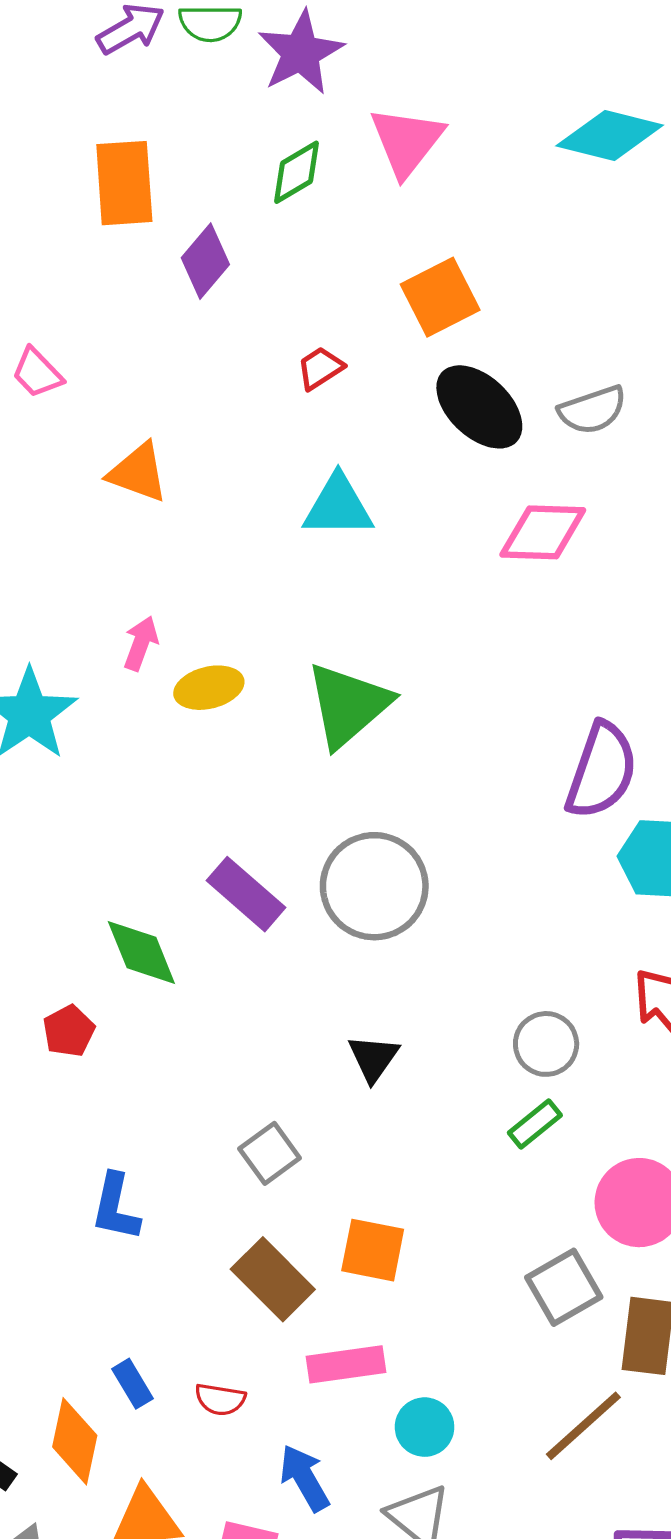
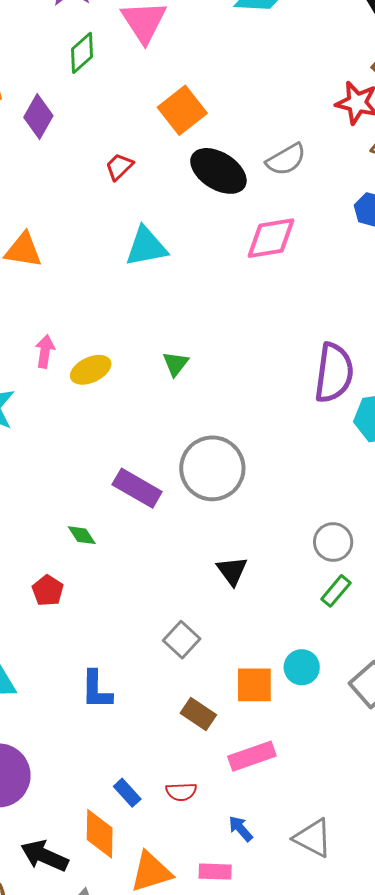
green triangle: (348, 705) -> (175, 364), size x0.5
green diamond: (141, 952) -> (82, 535), size x0.6
brown rectangle: (273, 1279) -> (198, 714), size x0.7
cyan circle: (425, 1427) -> (302, 667), moved
blue arrow: (304, 1478) -> (241, 829), size x0.7

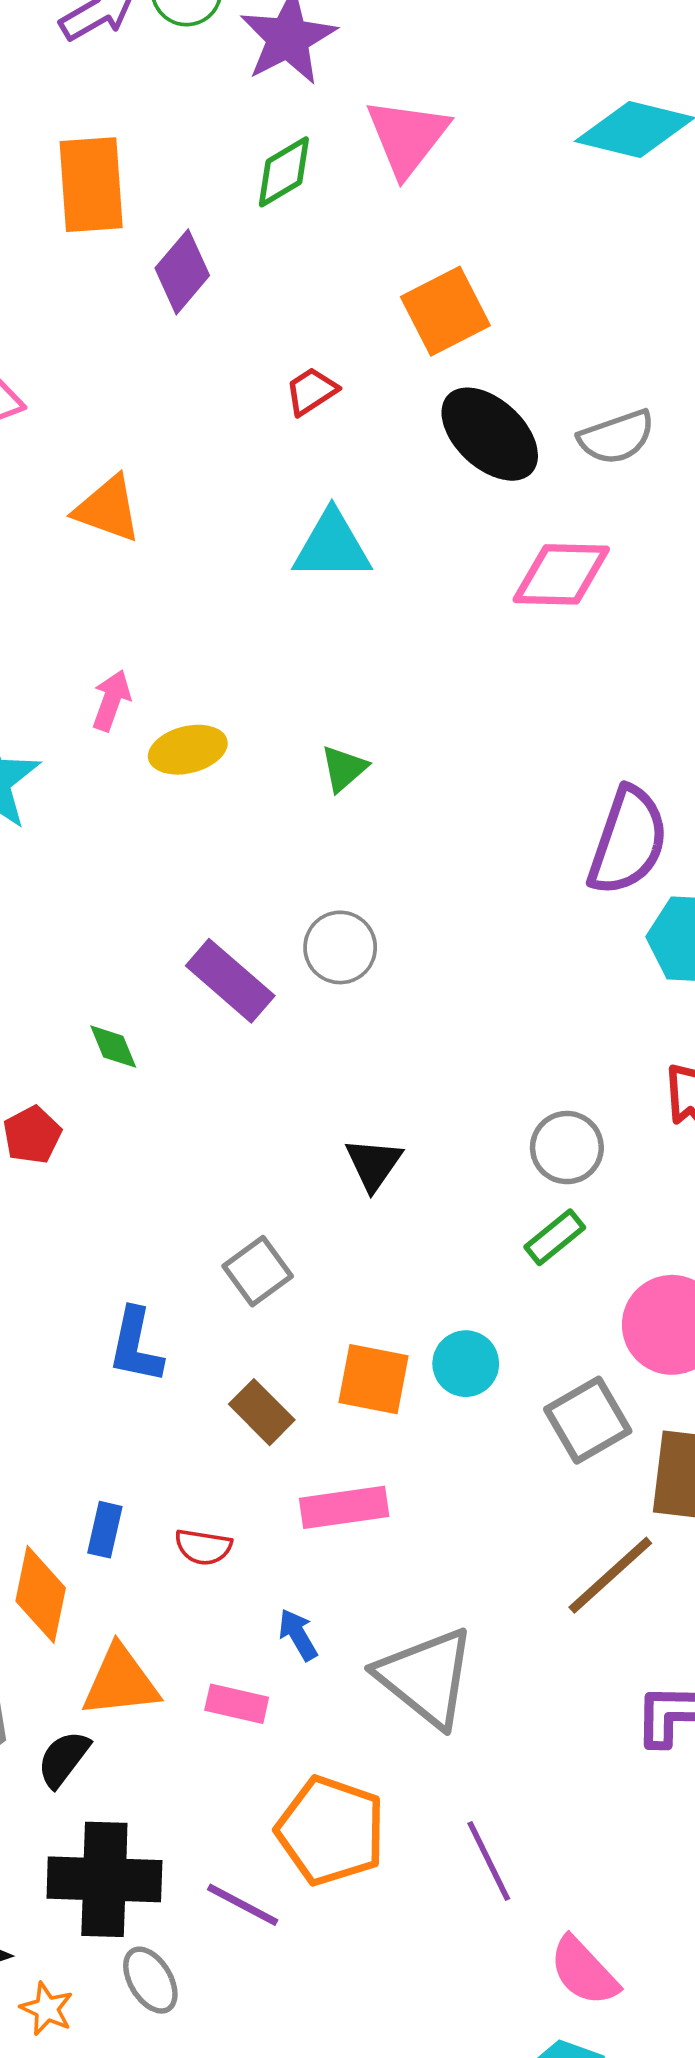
gray circle: (212, 468) -> (340, 947), moved, size x0.6
blue L-shape: (96, 690) -> (136, 1346), moved
blue rectangle: (127, 793) -> (105, 1530), turned 44
gray triangle: (313, 838) -> (426, 1677), size x1.4

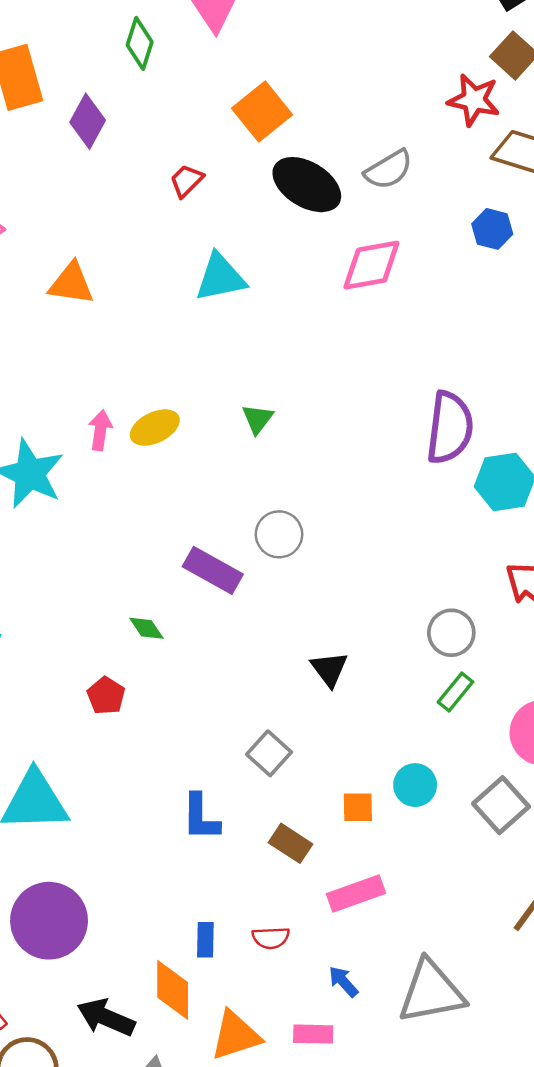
green diamond: (284, 172) -> (140, 43), turned -30
pink arrow: (111, 700) -> (100, 430), moved
orange square: (374, 1379) -> (358, 807), size x0.7
gray triangle: (426, 1677) -> (431, 992), turned -38

